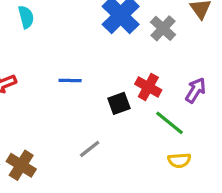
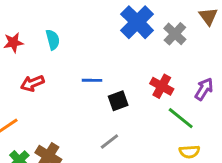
cyan semicircle: (26, 17) -> (53, 40), moved
black square: (119, 103) -> (118, 101), moved

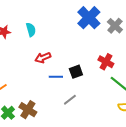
blue line: (92, 80) -> (56, 77), moved
red arrow: (32, 83) -> (43, 58), moved

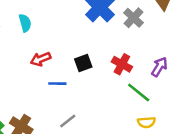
black square: (76, 72) -> (83, 63), moved
gray line: (70, 100) -> (68, 121), moved

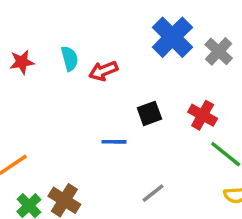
red arrow: (41, 59) -> (103, 71), moved
gray line: (68, 121) -> (153, 193), moved

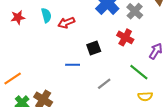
red cross: (203, 115) -> (125, 37), moved
gray line: (153, 193) -> (104, 84), moved

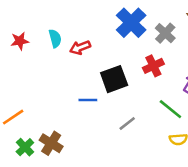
red cross: (125, 37) -> (153, 66), turned 35
black square: (94, 48) -> (114, 79), size x1.5

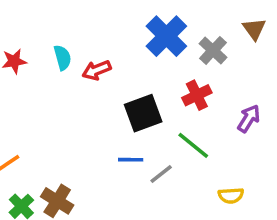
blue line: (88, 100) -> (131, 160), moved
green line: (170, 109) -> (193, 145), moved

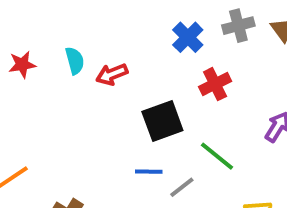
blue cross: (166, 36) -> (188, 37), size x0.7
gray cross: (213, 50) -> (238, 26), moved, turned 32
red cross: (197, 95) -> (215, 84), moved

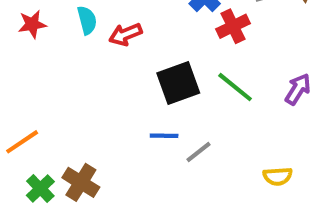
red cross: (215, 84) -> (233, 26), moved
green line: (217, 156) -> (235, 87), moved

